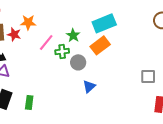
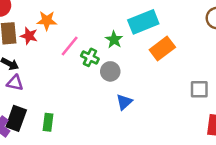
green star: (73, 35) -> (114, 40), moved
orange rectangle: (100, 45) -> (162, 49), moved
green cross: (62, 51) -> (90, 57), turned 32

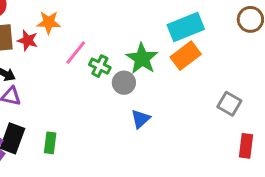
cyan rectangle: (143, 22) -> (186, 27), moved
green star: (114, 40) -> (142, 59), moved, size x1.5
gray square: (199, 89) -> (229, 104), turned 30

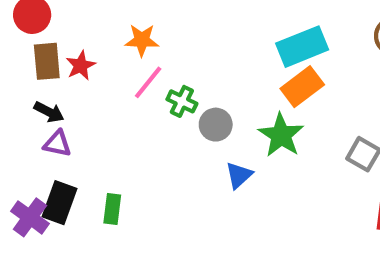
orange star: (49, 22) -> (142, 40), moved
red star: (28, 40) -> (81, 66), turned 30
green star: (142, 59) -> (281, 135), moved

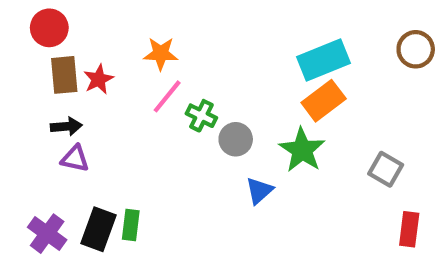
black arrow: (49, 112) -> (66, 126), turned -32
black rectangle: (60, 203) -> (99, 229), moved

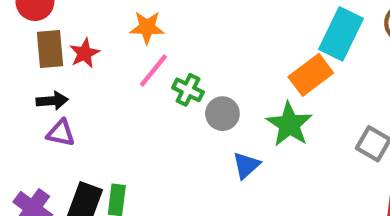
cyan rectangle: (324, 60) -> (341, 34), moved, turned -42

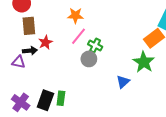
red star: (84, 53) -> (45, 42), moved
gray circle: (222, 114) -> (89, 59), moved
purple triangle: (61, 133) -> (19, 62), moved

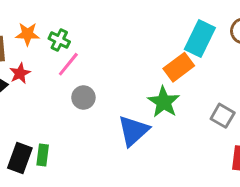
orange star: (75, 16) -> (27, 34), moved
green cross: (95, 45) -> (59, 40), moved
blue triangle: (123, 82) -> (133, 131), size x1.6

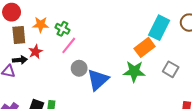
green star: (164, 102) -> (134, 71), turned -30
gray square: (223, 116) -> (171, 69), moved
blue triangle: (133, 131) -> (98, 80), moved

